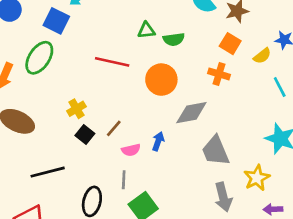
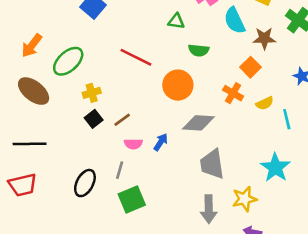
green triangle: (146, 30) -> (176, 21), moved
yellow semicircle: (262, 56) -> (265, 103), moved
green ellipse: (39, 58) -> (68, 61), moved
black line: (48, 172) -> (30, 144), moved

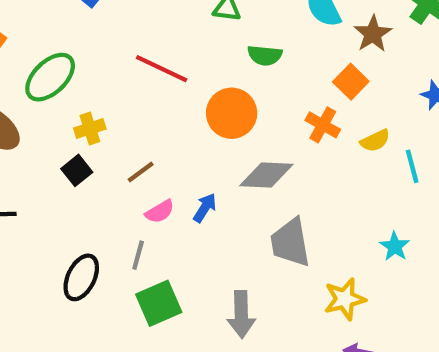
brown star: (264, 38) -> (373, 34), turned -30
black square: (94, 119) -> (77, 170), moved
pink semicircle: (133, 144) -> (160, 212), turned -30
cyan star: (275, 168) -> (395, 246), size x0.6
gray arrow: (209, 209) -> (241, 314), moved

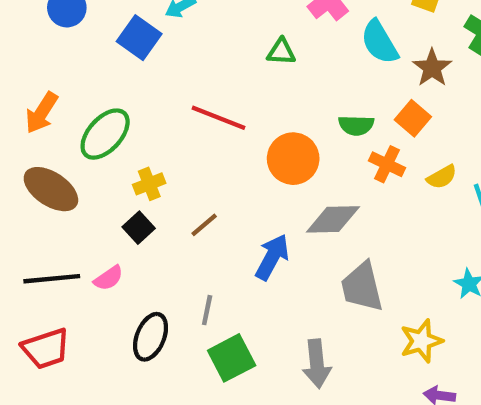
green semicircle: (265, 55) -> (356, 125), moved
blue arrow: (205, 208) -> (272, 257), size x1.5
pink semicircle: (160, 212) -> (109, 278), moved

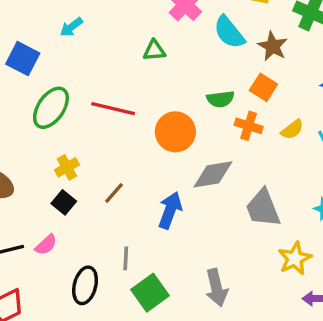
blue square: (139, 38) -> (23, 59), moved
green ellipse: (105, 134) -> (51, 108), moved
gray trapezoid: (362, 287) -> (263, 208), moved

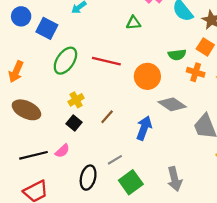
gray diamond: (213, 174) -> (172, 104), turned 44
gray line: (126, 258) -> (115, 160), turned 56

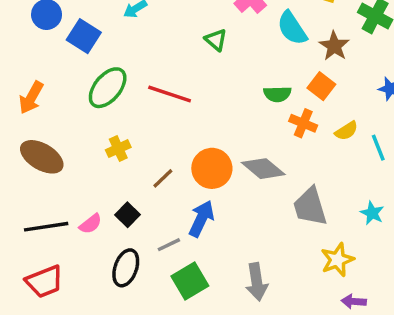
green triangle: (133, 23) -> (216, 40), turned 40
orange circle: (147, 76) -> (212, 168), moved
black square: (74, 123) -> (128, 215), moved
blue arrow: (144, 128) -> (201, 219), moved

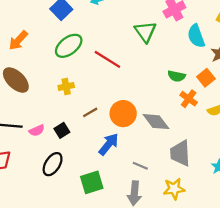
green triangle: (216, 40) -> (145, 32), size x1.5
gray line: (169, 245) -> (140, 166), moved, turned 35
yellow star: (337, 260) -> (174, 189), moved

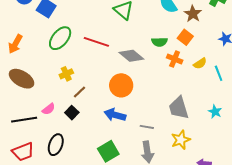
brown line: (90, 112) -> (79, 92), moved
gray diamond: (156, 122) -> (131, 56), moved
pink semicircle: (37, 131) -> (49, 109), moved
blue arrow: (109, 144) -> (115, 115), turned -100
black ellipse: (53, 164) -> (56, 145), moved

